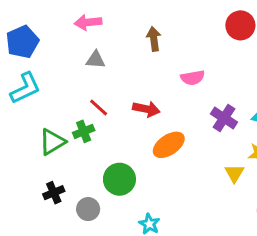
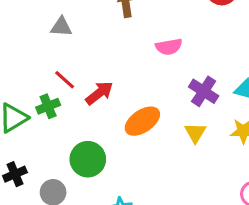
red arrow: (146, 109) -> (99, 93), moved, turned -50
yellow triangle: (234, 173) -> (195, 133), moved

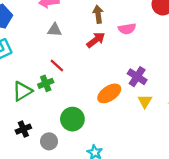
pink semicircle: (169, 47) -> (127, 29), moved
purple cross: (204, 91) -> (137, 77), moved
red arrow: (99, 93) -> (96, 40), moved

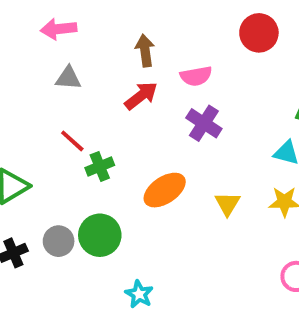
purple cross: (137, 77) -> (204, 123), moved
green cross: (46, 83) -> (100, 166), moved
gray circle: (49, 141) -> (59, 241), moved

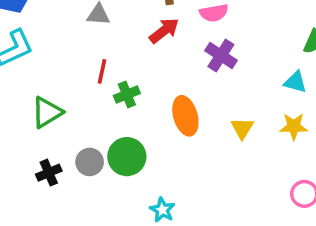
red line: (72, 141) -> (102, 71), turned 60
orange ellipse: (165, 190) -> (185, 116), turned -72

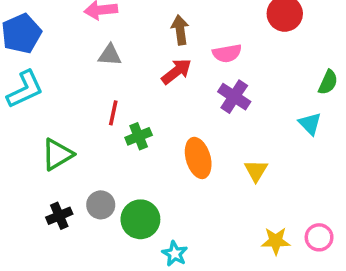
cyan triangle: (295, 82) -> (310, 124), turned 30
yellow star: (294, 126) -> (276, 241), moved
green circle: (127, 157) -> (140, 219), moved

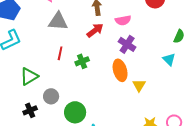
gray triangle: (110, 55) -> (58, 21), size x1.5
green cross: (139, 136) -> (82, 61), moved
orange ellipse: (198, 158) -> (120, 70), moved
gray circle: (101, 205) -> (51, 96), moved

